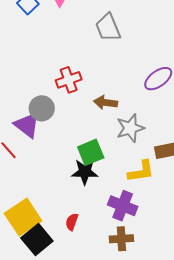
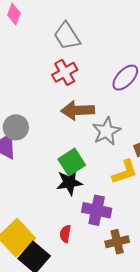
red cross: (69, 80) -> (65, 72), moved
brown arrow: (106, 103) -> (78, 110), size x1.4
purple cross: (123, 206) -> (97, 210), moved

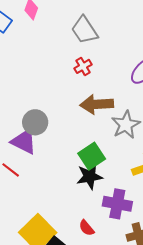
red cross: (65, 72) -> (83, 66), size x0.7
red semicircle: (65, 234) -> (86, 228), turned -48

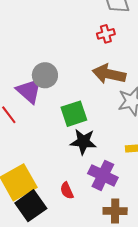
green square: (92, 156) -> (74, 114), moved

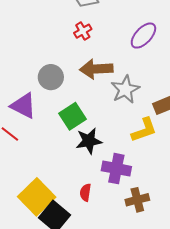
gray circle: (45, 75) -> (51, 77), moved
red semicircle: (67, 191) -> (85, 192), turned 48

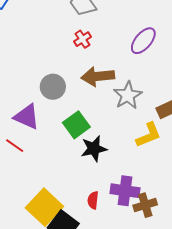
purple cross: (116, 169) -> (125, 191), moved

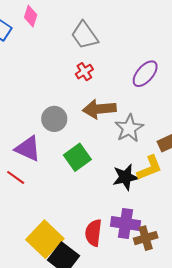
black star: (94, 149) -> (125, 177), moved
red semicircle: (93, 200) -> (93, 233), size x1.5

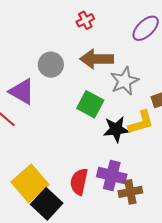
green square: (77, 157) -> (90, 104), moved, turned -32

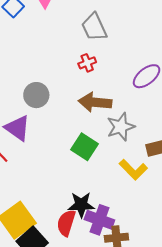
gray circle: (51, 65) -> (36, 95), moved
yellow L-shape: (141, 122) -> (133, 170), turned 56
black star: (116, 129) -> (81, 205), moved

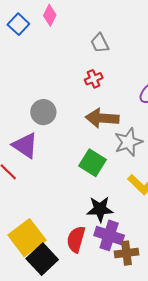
gray trapezoid: (94, 27) -> (100, 43), size x0.7
black star: (81, 205) -> (100, 209), moved

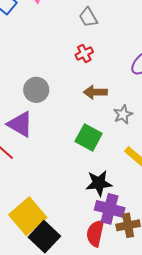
brown arrow: (102, 118) -> (95, 92), size x0.7
gray star: (128, 142) -> (123, 114), size x0.7
red semicircle: (76, 239) -> (95, 233), moved

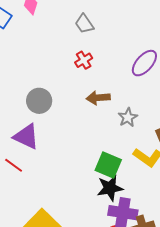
green square: (89, 137) -> (108, 165), moved

